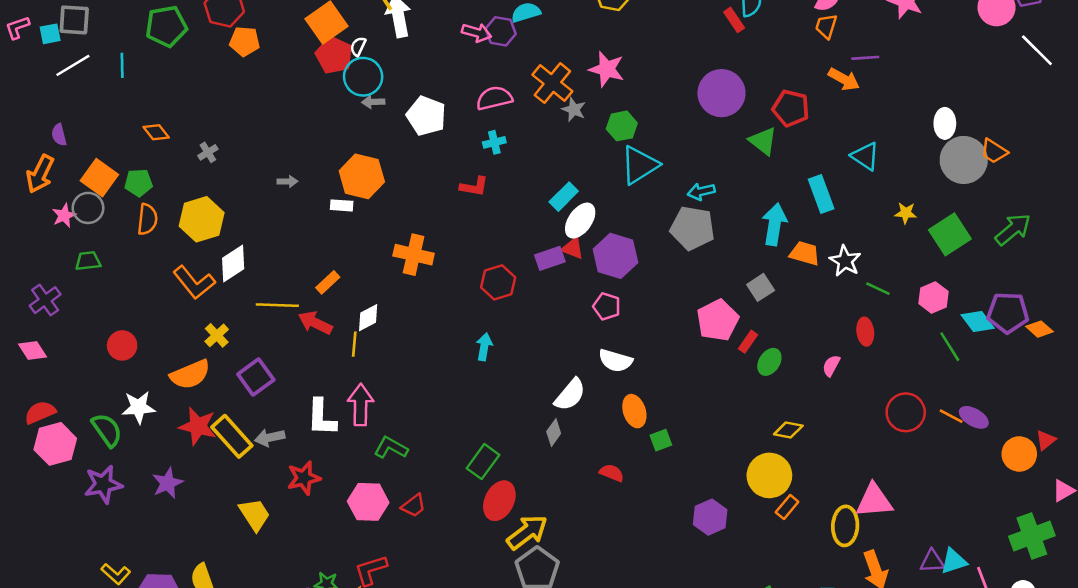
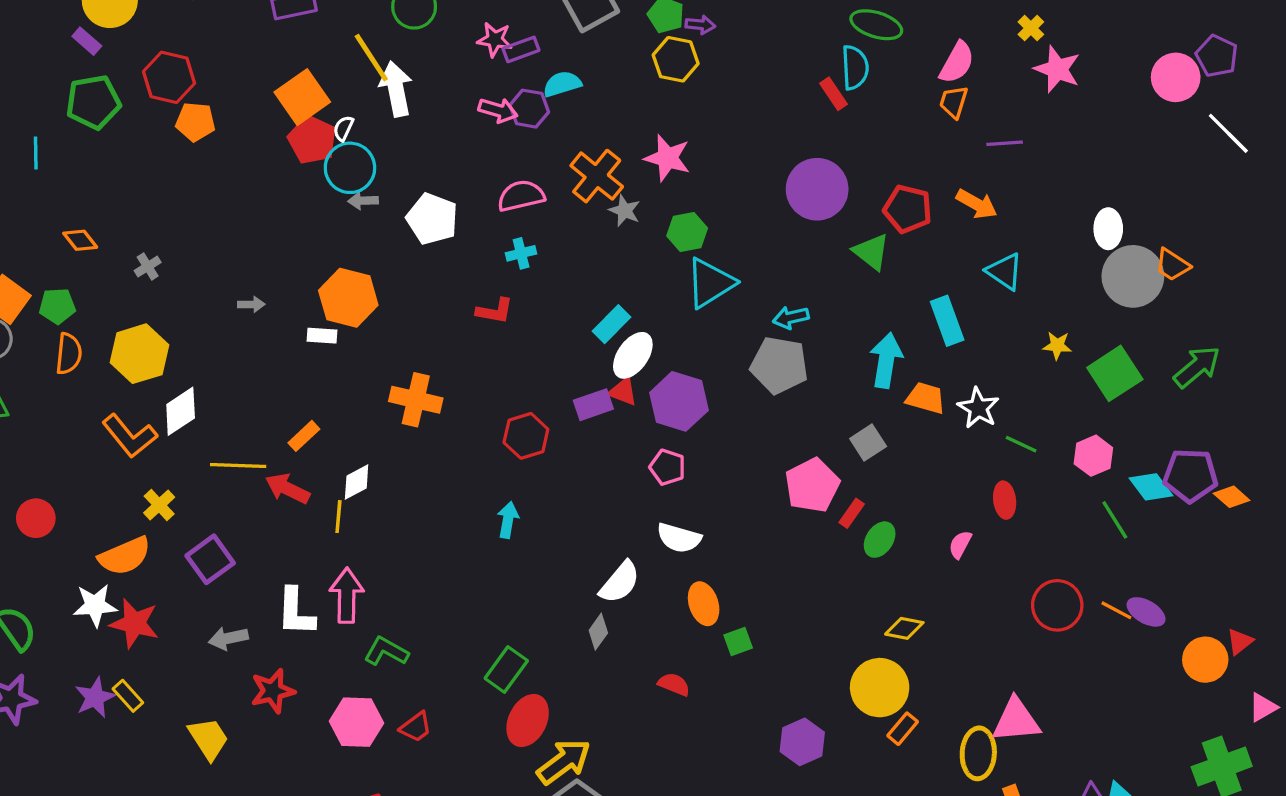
orange arrow: (844, 79) -> (977, 204), moved
white star: (139, 407) -> (95, 605), moved
yellow rectangle: (232, 436) -> (128, 696), moved, size x0.6

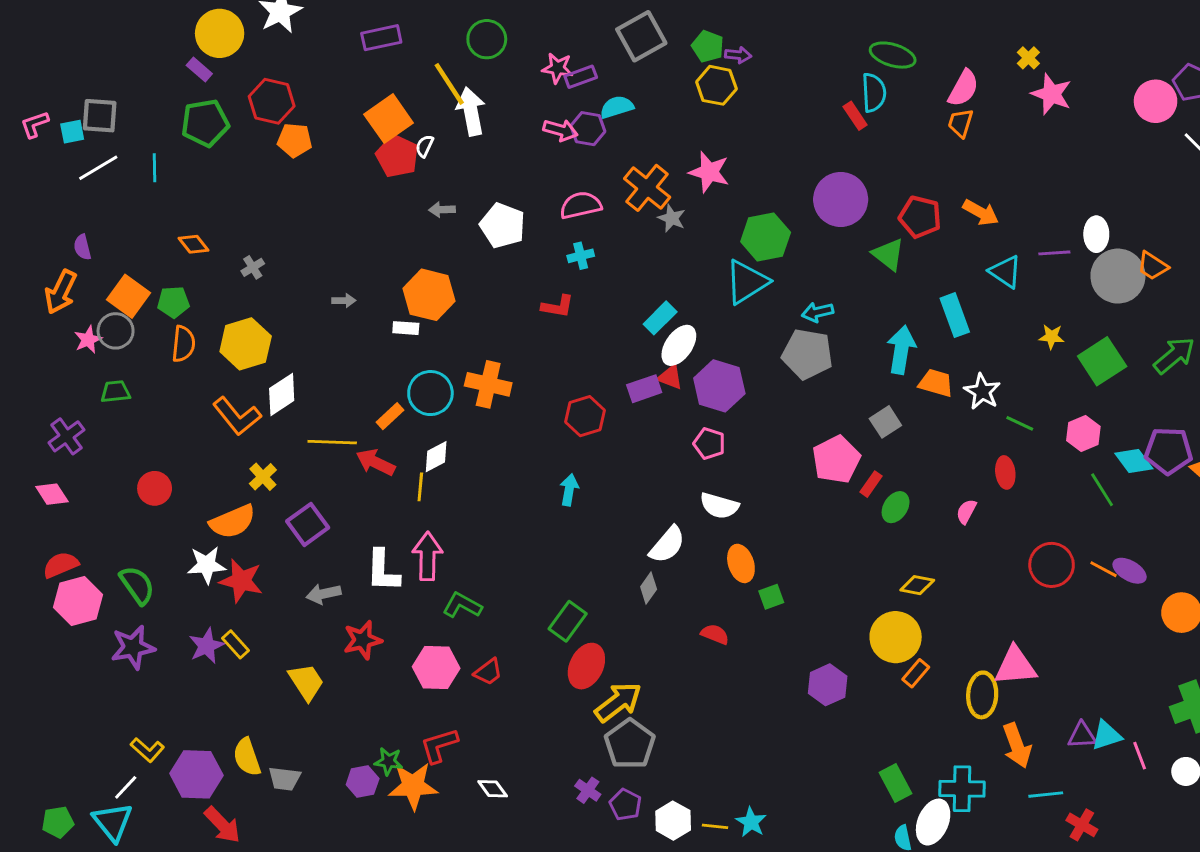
purple line: (1005, 143) -> (1054, 253), moved
cyan circle: (350, 168) -> (430, 393), moved
green hexagon: (687, 232) -> (766, 237), moved, size x1.4

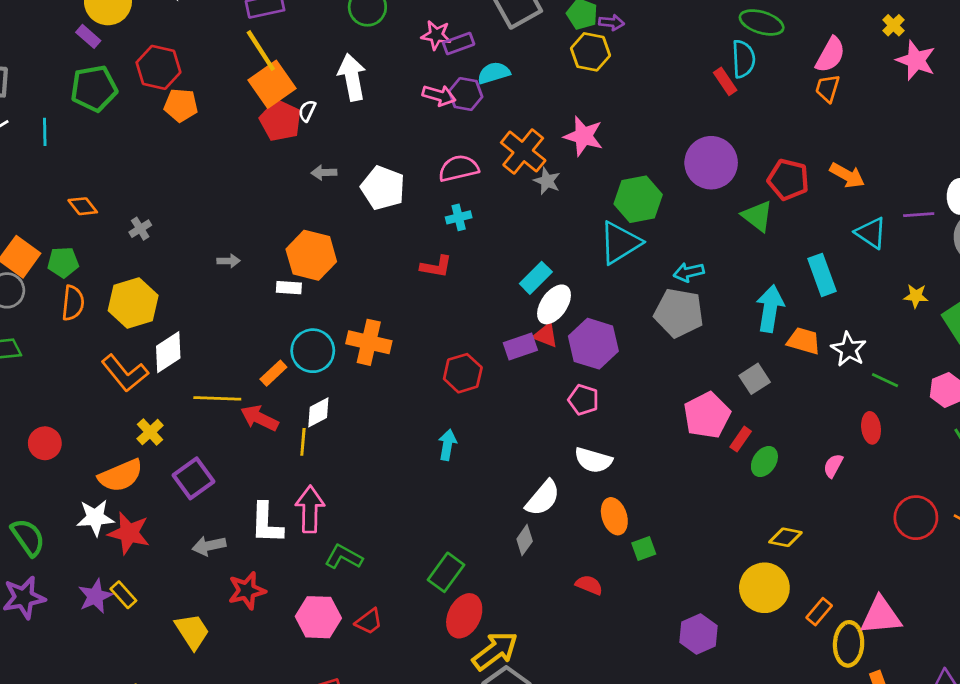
yellow line: (449, 84) -> (261, 51), moved
orange rectangle: (916, 673) -> (819, 612), moved

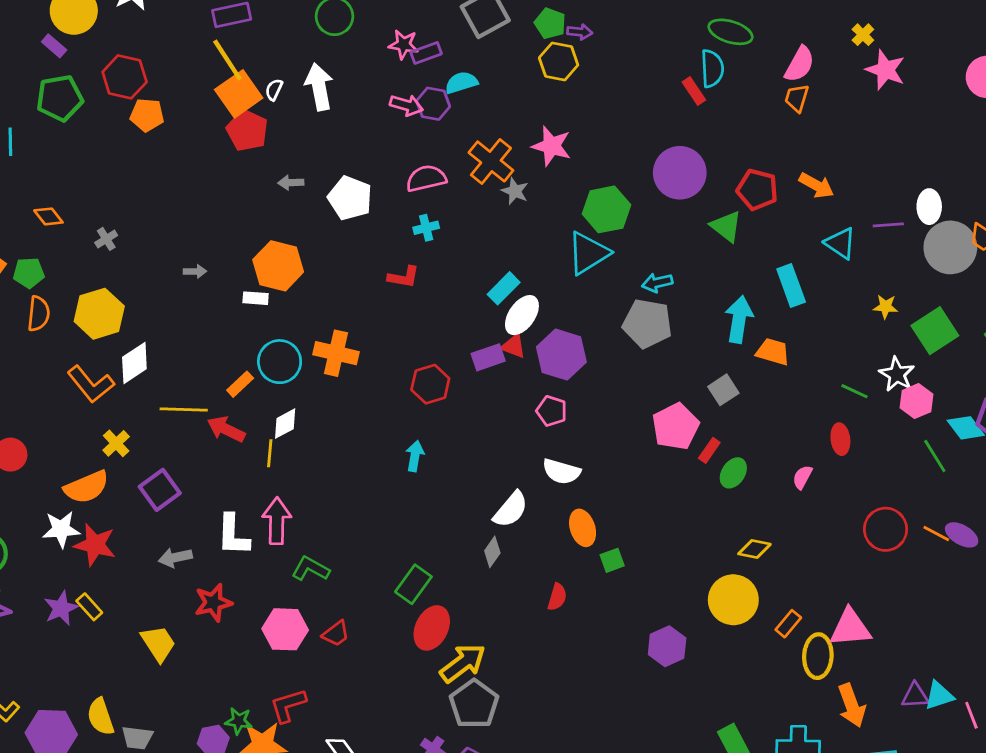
white semicircle: (307, 111) -> (274, 90), moved
white star: (849, 349) -> (897, 374), moved
red semicircle: (589, 585) -> (557, 597), turned 84

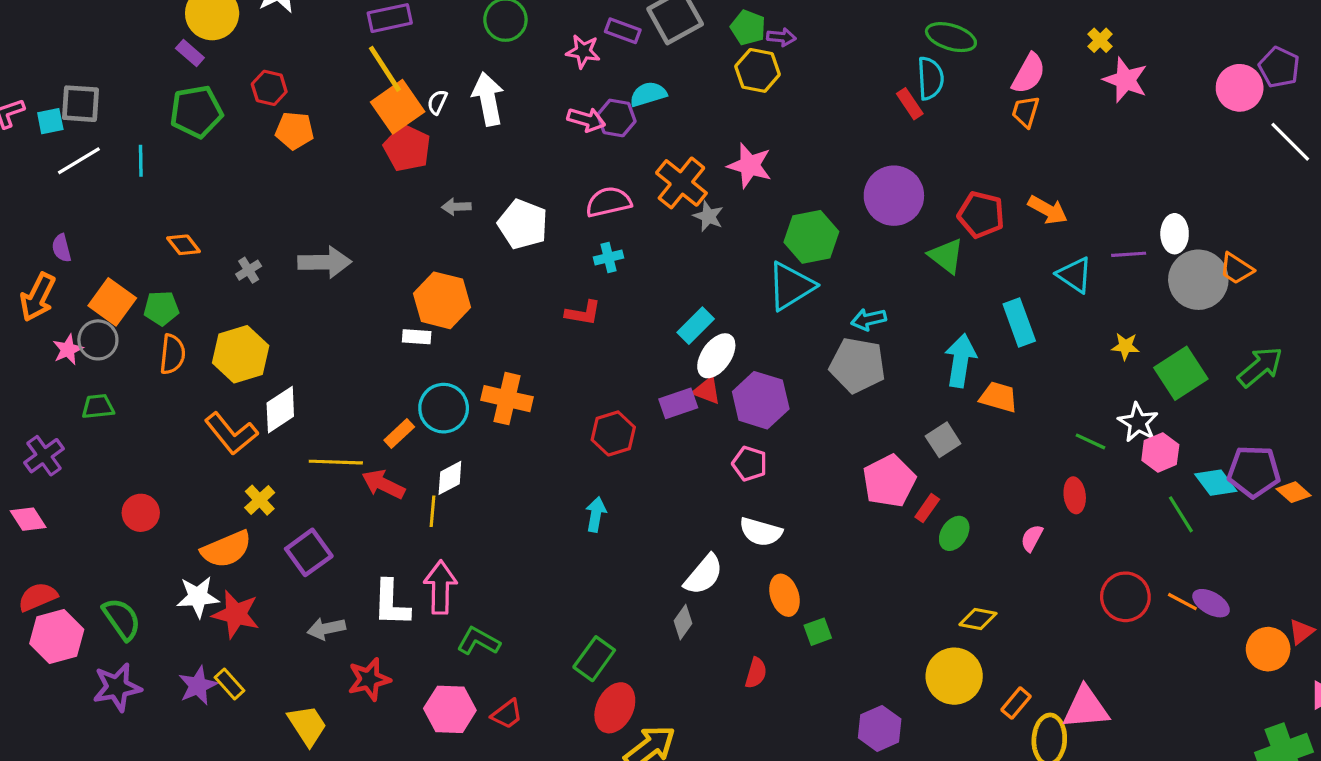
purple rectangle: (426, 53) -> (623, 31), moved, turned 40
red hexagon: (125, 77) -> (269, 88), size x0.7
gray arrow: (195, 271) -> (325, 262), moved, size x2.0

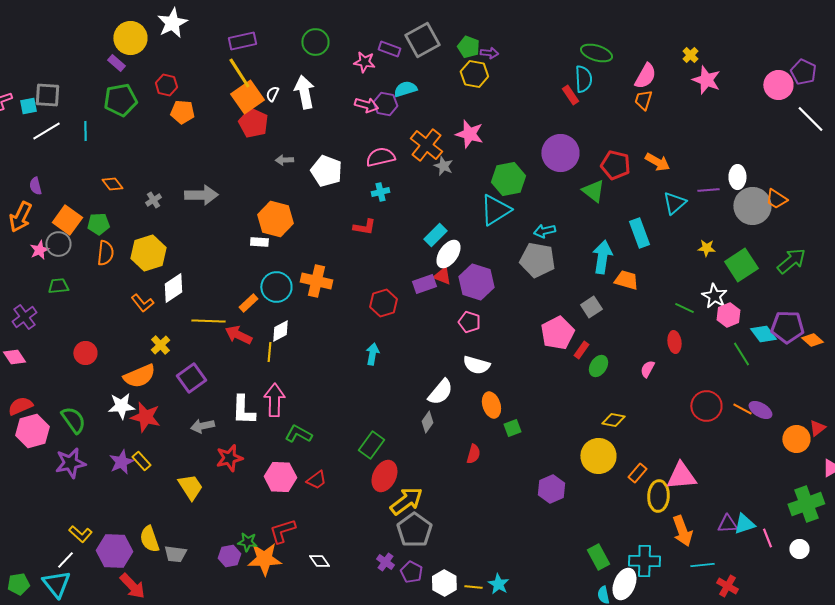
cyan triangle: (1075, 275) -> (674, 203), turned 45
orange L-shape: (231, 433) -> (142, 303), size x0.7

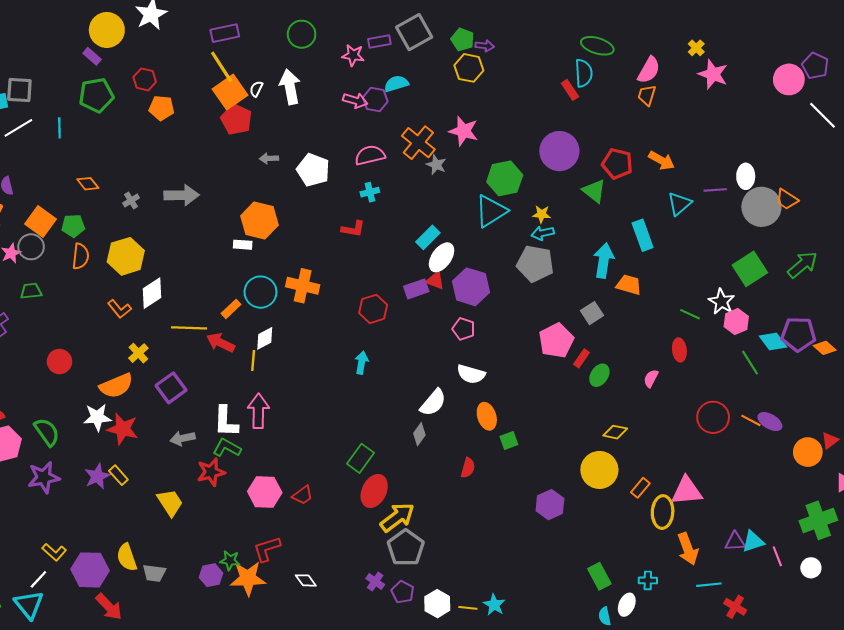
purple rectangle: (389, 49) -> (379, 42), turned -30
yellow star: (706, 248) -> (542, 214), moved
green L-shape: (298, 434) -> (227, 448), moved
cyan cross: (644, 561) -> (648, 580), size x0.6
white ellipse: (624, 584) -> (627, 605), size x0.7

